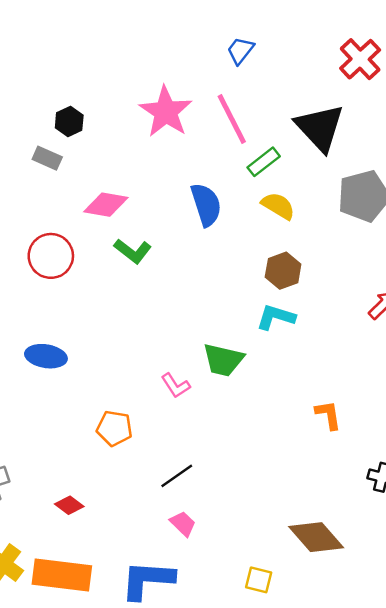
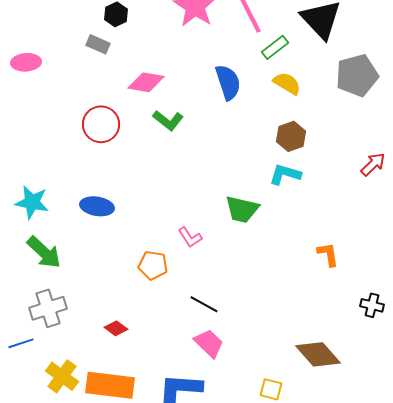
pink L-shape: (176, 386) -> (190, 237), moved
black line: (177, 476) -> (204, 304), turned 64
pink trapezoid: (183, 524) -> (209, 343), size x1.4

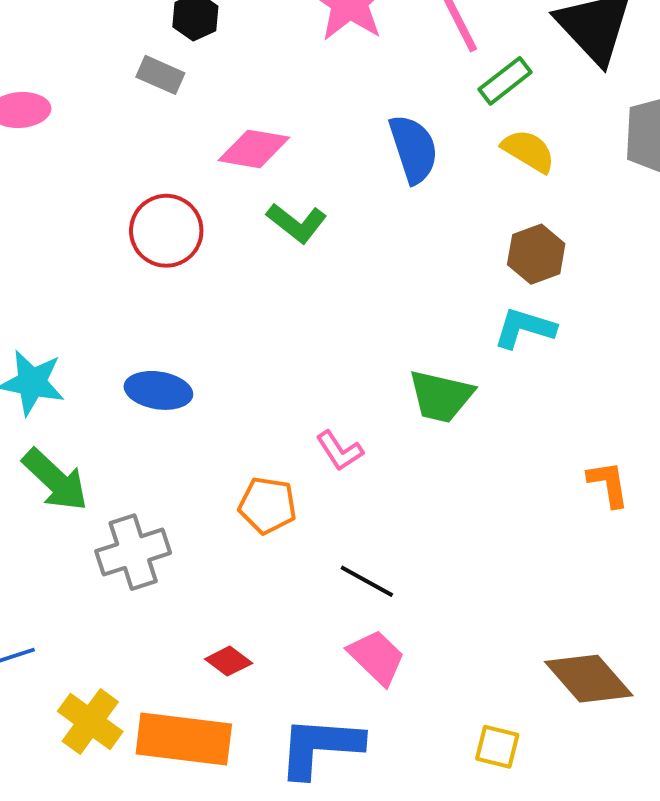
gray cross: (48, 308) -> (133, 552), moved
red diamond: (116, 328) -> (229, 661), moved

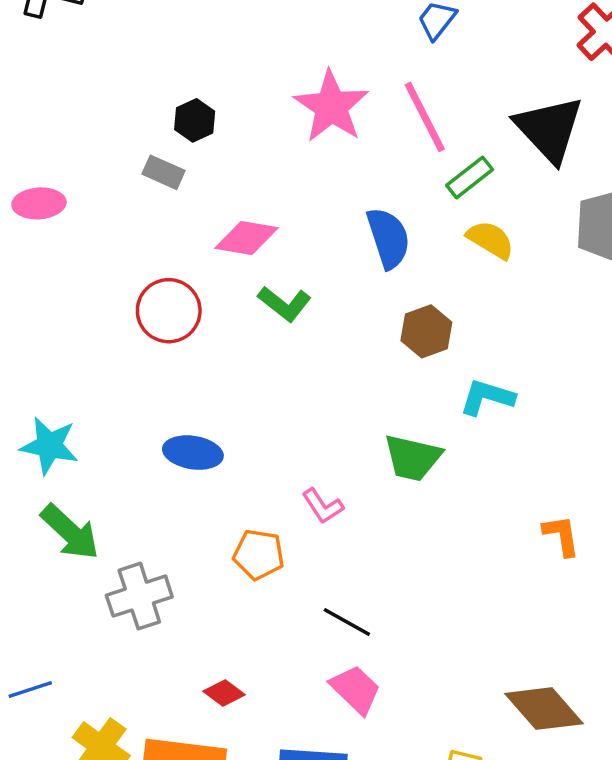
brown hexagon: (536, 254) -> (426, 331), moved
blue ellipse: (158, 390) -> (193, 453), moved

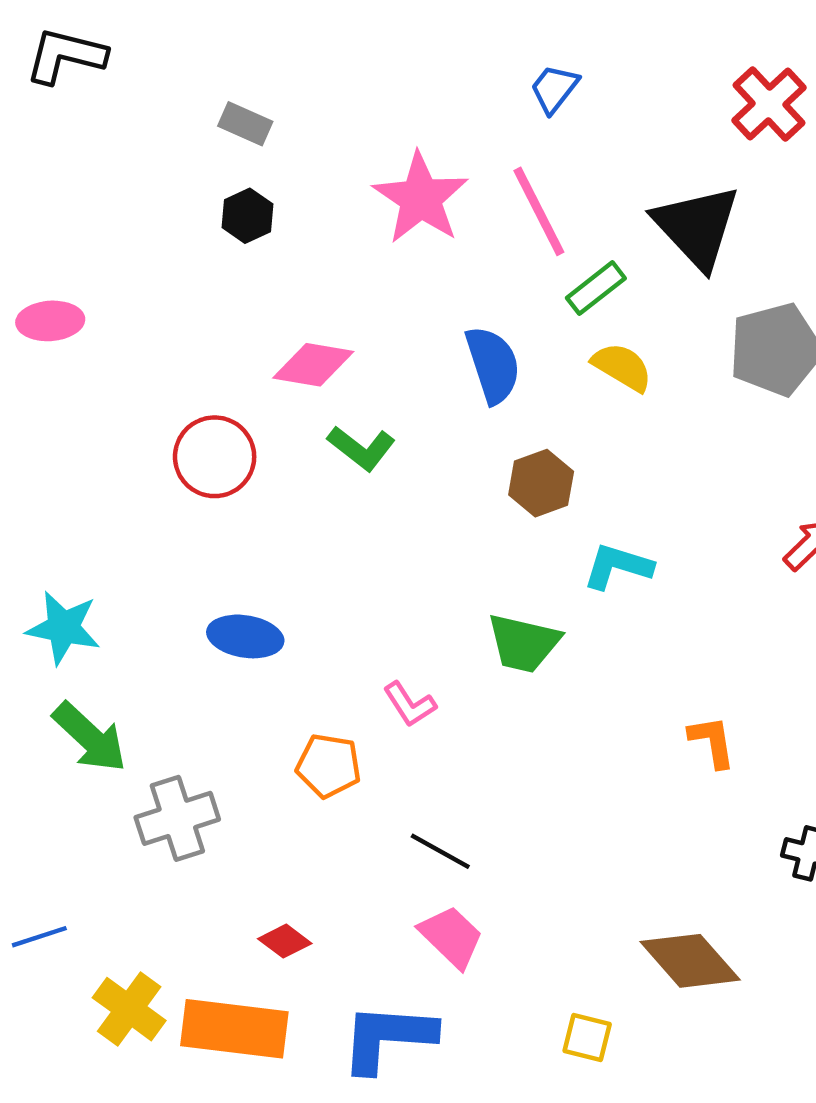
gray rectangle: (163, 172) -> (245, 124), moved

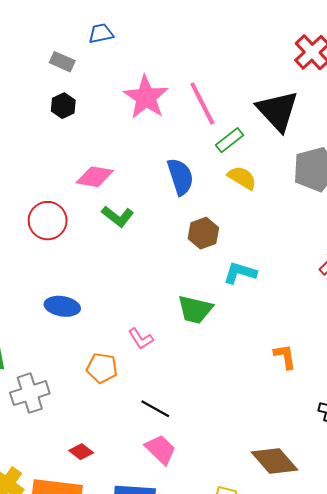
blue trapezoid: (554, 89) -> (101, 33), moved, turned 40

